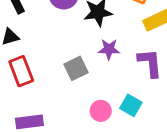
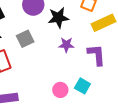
gray square: (76, 68) -> (25, 39), moved

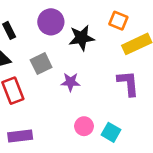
purple star: (66, 45) -> (70, 82), moved
cyan square: (82, 86) -> (111, 132), moved

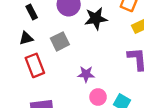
purple star: (70, 82) -> (86, 74), moved

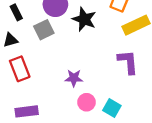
black star: (96, 19) -> (84, 19), turned 30
gray square: (60, 41) -> (44, 30), moved

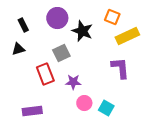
gray square: (44, 30) -> (61, 53), moved
red rectangle: (20, 69) -> (45, 74), moved

